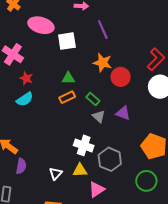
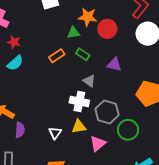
green triangle: (68, 78) -> (74, 33), moved
gray triangle: (99, 116) -> (89, 81), moved
green circle: (146, 181) -> (128, 130), moved

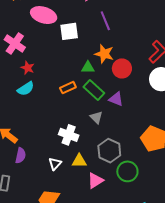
green rectangle: (83, 54) -> (94, 90), size x1.5
purple triangle: (114, 64) -> (116, 99), moved
white cross: (79, 101) -> (69, 135), moved

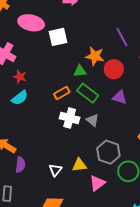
purple line: (105, 21) -> (122, 37), moved
purple triangle: (116, 99) -> (120, 97), moved
white cross: (69, 135) -> (70, 118), moved

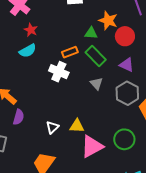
white cross: (70, 118) -> (59, 72), moved
gray hexagon: (108, 152) -> (127, 93), moved
pink triangle: (97, 183) -> (92, 146), size x1.4

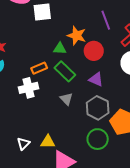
white cross: (59, 72) -> (28, 88), turned -36
green circle: (124, 139) -> (98, 139), moved

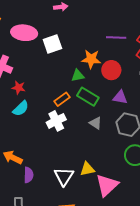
purple line: (106, 20) -> (116, 37), turned -54
white triangle: (23, 144) -> (64, 176), size x1.5

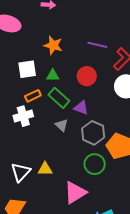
white square: (52, 44) -> (27, 69), moved
orange star: (91, 59) -> (53, 45), moved
purple triangle: (120, 97) -> (81, 108), moved
pink triangle: (107, 185) -> (75, 193), moved

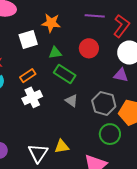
white square: (27, 69) -> (28, 40), moved
orange rectangle: (33, 96) -> (28, 76), moved
purple triangle: (81, 108) -> (121, 75), moved

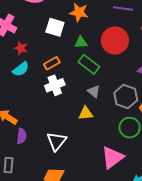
white square: (28, 40) -> (55, 27), turned 30
red circle: (89, 48) -> (115, 40), size x1.4
yellow triangle: (62, 146) -> (86, 113), moved

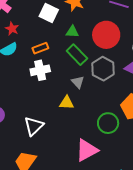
gray hexagon: (126, 97) -> (103, 69), moved

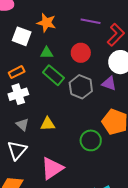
red circle: (106, 35) -> (81, 53), size x0.7
gray triangle: (78, 82) -> (23, 125), moved
pink triangle: (87, 150) -> (52, 168), moved

